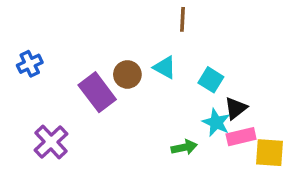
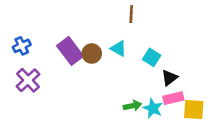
purple rectangle: (97, 92) -> (70, 51), moved
cyan star: (216, 122) -> (153, 108), moved
purple cross: (51, 142) -> (28, 80), moved

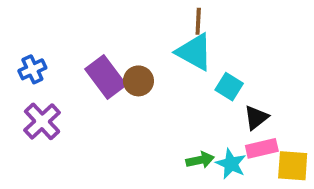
cyan triangle: (118, 48) -> (194, 52), moved, size x1.5

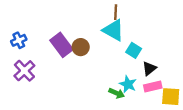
green arrow: (200, 160) -> (117, 93), turned 35
cyan star: (231, 164) -> (128, 84), moved

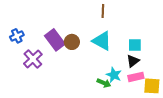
cyan triangle: (113, 30) -> (102, 41), moved
cyan square: (134, 50) -> (135, 45), moved, turned -32
purple cross: (24, 71) -> (33, 59), moved

